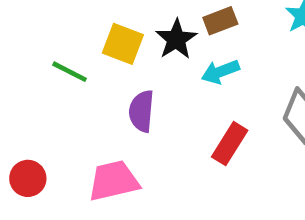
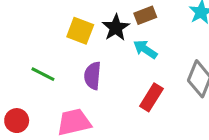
green line: (70, 72) -> (43, 74), moved
cyan arrow: (220, 72) -> (145, 49), turned 55

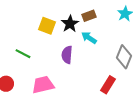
purple semicircle: (93, 76) -> (67, 55), moved
red rectangle: (151, 97) -> (108, 85), moved

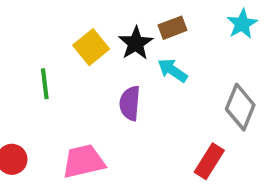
yellow square: (47, 26) -> (91, 47), turned 30
green line: (23, 54) -> (45, 84), moved, turned 56

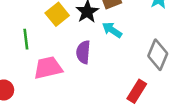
pink trapezoid: (83, 161) -> (48, 68), moved

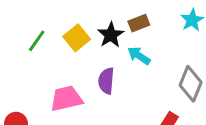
green line: (26, 39) -> (37, 41), moved, turned 42

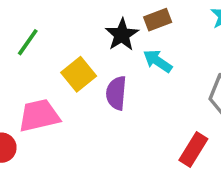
yellow square: (77, 38) -> (79, 74), moved
pink trapezoid: (66, 99) -> (39, 116), moved

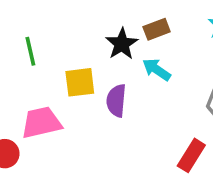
green line: (28, 42) -> (30, 51), turned -48
yellow square: (79, 74) -> (80, 82), turned 32

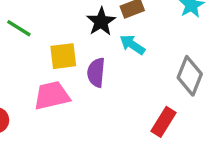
green line: (30, 51) -> (19, 28), turned -45
pink trapezoid: (41, 123) -> (52, 96), moved

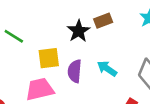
cyan arrow: (132, 45) -> (107, 69), moved

